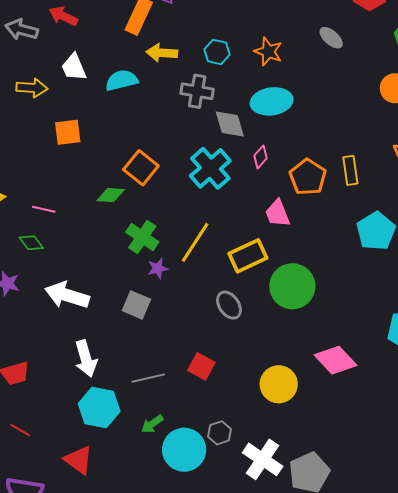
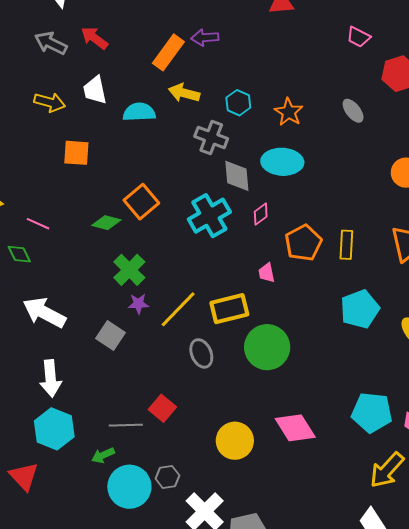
pink trapezoid: (278, 213) -> (267, 273), size x0.7
yellow line: (195, 242) -> (178, 309), moved
gray line: (148, 378) -> (126, 425), moved

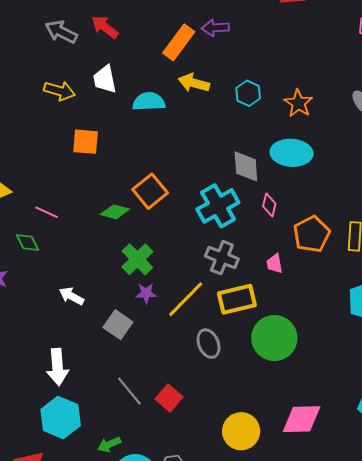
gray cross: (211, 137) -> (222, 258), moved
pink diamond: (261, 214) -> (269, 205), turned -40
white arrow: (44, 313) -> (71, 296), moved, size x0.6
gray line: (126, 425) -> (129, 391), moved, turned 52
pink diamond: (295, 428) -> (302, 419), turned -60

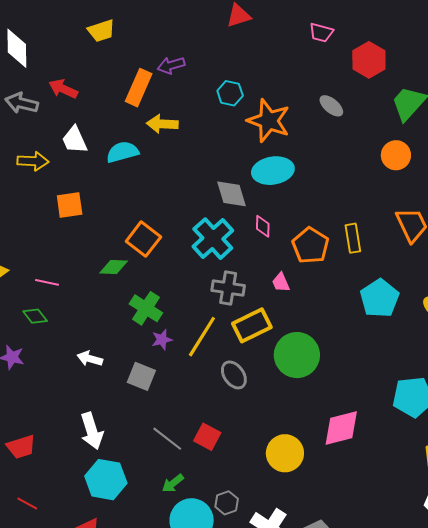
cyan hexagon: (248, 93) -> (230, 93), moved
orange star: (298, 103) -> (269, 121), size x1.5
green arrow: (109, 444) -> (173, 483), moved

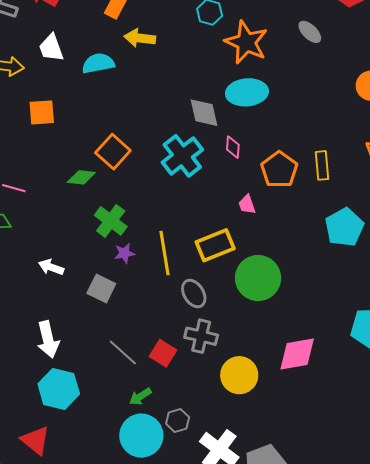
gray cross: (228, 288) -> (201, 336), moved
yellow line: (202, 337) -> (165, 253), turned -45
green arrow: (173, 483) -> (140, 397), moved

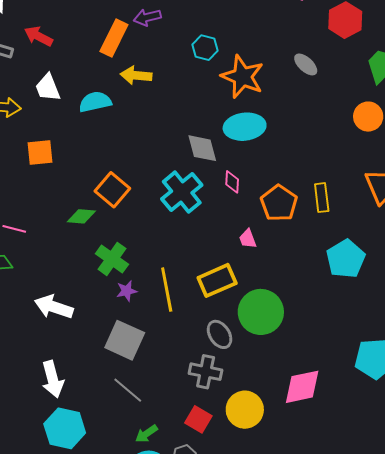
white arrow: (51, 267) -> (54, 307), size x1.5
gray square: (101, 289) -> (125, 340), moved, size x1.4
gray ellipse: (194, 294) -> (220, 334), moved
red square: (163, 353) -> (198, 419), moved

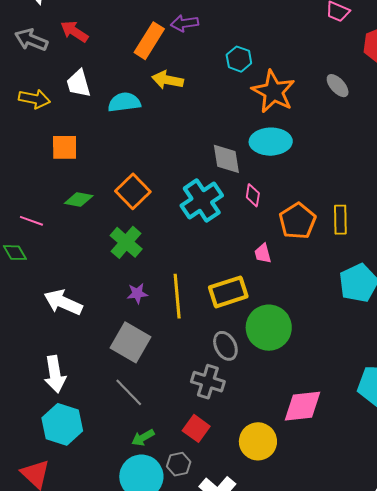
green diamond: (81, 216) -> (79, 200), moved
green cross: (112, 259) -> (126, 242), moved
yellow circle: (245, 410) -> (258, 441), moved

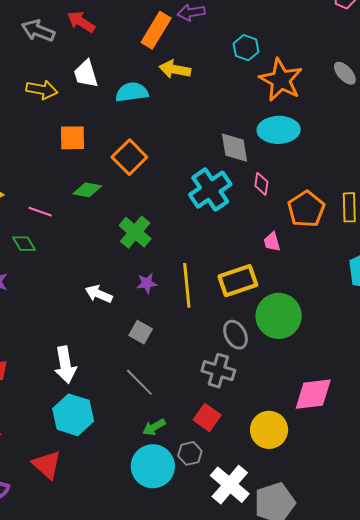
orange square: (133, 191) -> (129, 157), moved
white arrow: (63, 302) -> (99, 294), moved, size x0.7
gray square: (130, 342) -> (141, 332), size x0.6

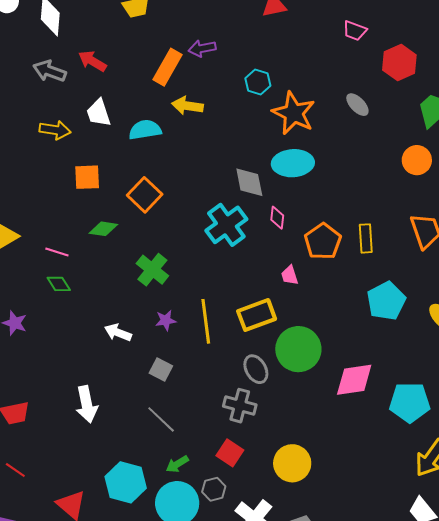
green diamond: (24, 244) -> (59, 284), moved
pink diamond: (313, 394) -> (354, 380), moved
cyan hexagon: (73, 415) -> (126, 482), moved

